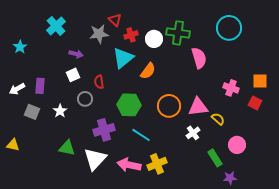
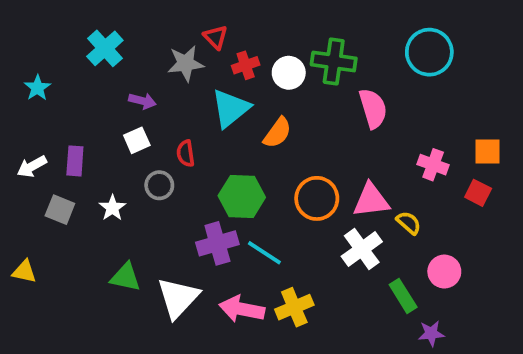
purple cross: (104, 130) -> (217, 243), moved
white cross: (193, 133) -> (362, 249), size x1.5

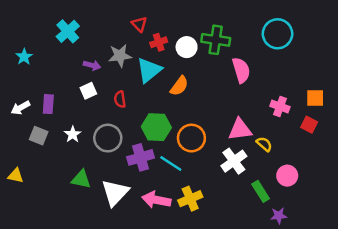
gray star: (186, 63) -> (120, 56), moved
gray circle: (159, 185) -> (108, 138), moved, size x1.5
orange circle: (317, 198) -> (191, 138), moved

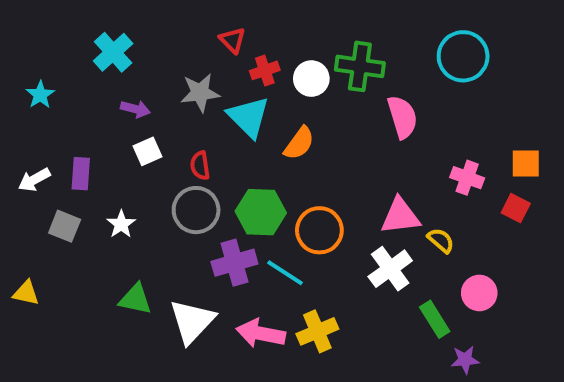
purple arrow: (92, 65) -> (135, 109), moved
cyan triangle: (149, 70) -> (249, 117), turned -36
gray circle: (108, 138) -> (196, 210), moved

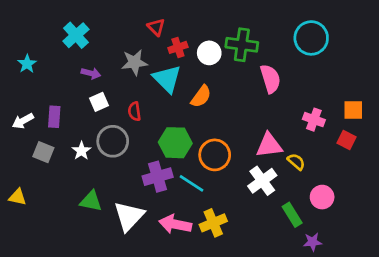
gray circle: (196, 210) -> (113, 141), moved

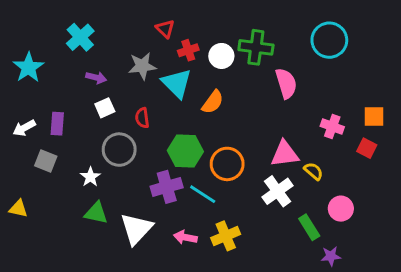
cyan star: (27, 64) -> (28, 67), size x1.5
white star: (81, 151) -> (90, 177), moved
pink arrow: (175, 224) -> (185, 237), size x0.7

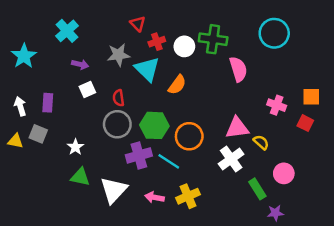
white arrow: (24, 128) -> (20, 106), turned 102
gray circle: (119, 150) -> (117, 124), moved
yellow triangle: (18, 209) -> (15, 141), moved

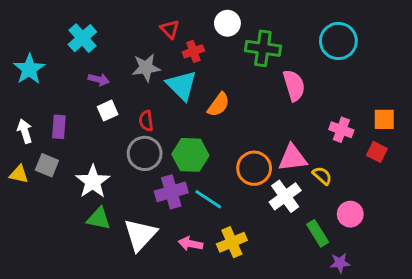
white circle: (184, 46) -> (227, 23), moved
orange circle: (189, 136) -> (254, 168), moved
white star: (75, 147) -> (93, 182), size x1.6

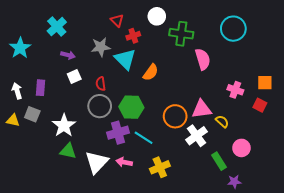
pink arrow: (190, 244) -> (124, 162), moved

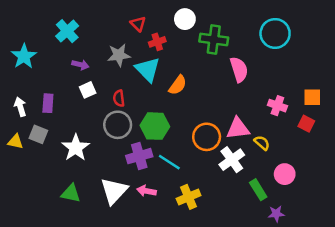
green triangle: (68, 151) -> (71, 193), moved

